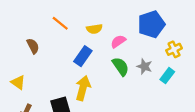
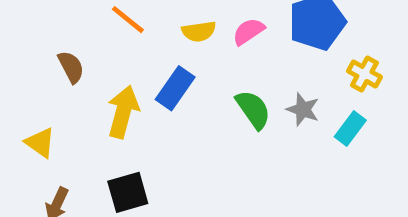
pink semicircle: (118, 41) -> (248, 31), moved
yellow cross: (174, 49) -> (364, 74), turned -35
yellow arrow: (83, 88) -> (123, 112), moved

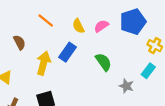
yellow semicircle: (199, 31) -> (78, 26), turned 72
gray star: (303, 109) -> (126, 86), moved

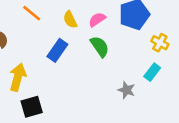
green semicircle: (103, 62) -> (100, 46), moved
yellow arrow: (43, 63) -> (18, 77), moved

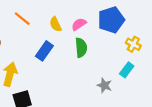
green semicircle: (100, 46) -> (81, 48), turned 30

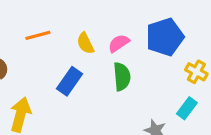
orange line: (22, 19) -> (38, 35), turned -54

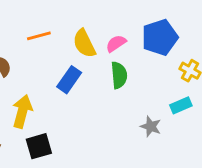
yellow semicircle: (85, 43) -> (84, 43), size x1.4
cyan rectangle: (187, 108) -> (181, 105), turned 30

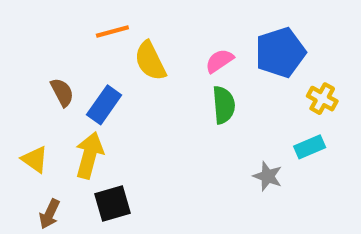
orange line: (39, 36) -> (112, 31), moved
yellow semicircle: (84, 43) -> (150, 61), moved
blue rectangle: (69, 80) -> (104, 105), moved

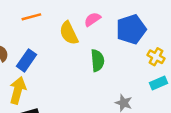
yellow semicircle: (150, 61) -> (69, 33), moved
pink semicircle: (219, 61) -> (92, 19), moved
cyan rectangle: (310, 147) -> (158, 83), moved

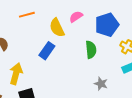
blue rectangle: (26, 60) -> (47, 51), moved
green semicircle: (97, 60) -> (91, 50), moved

